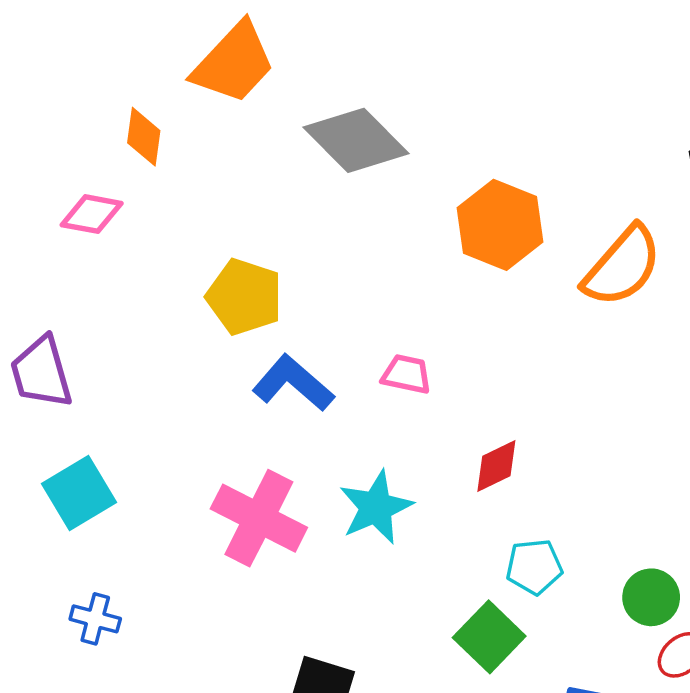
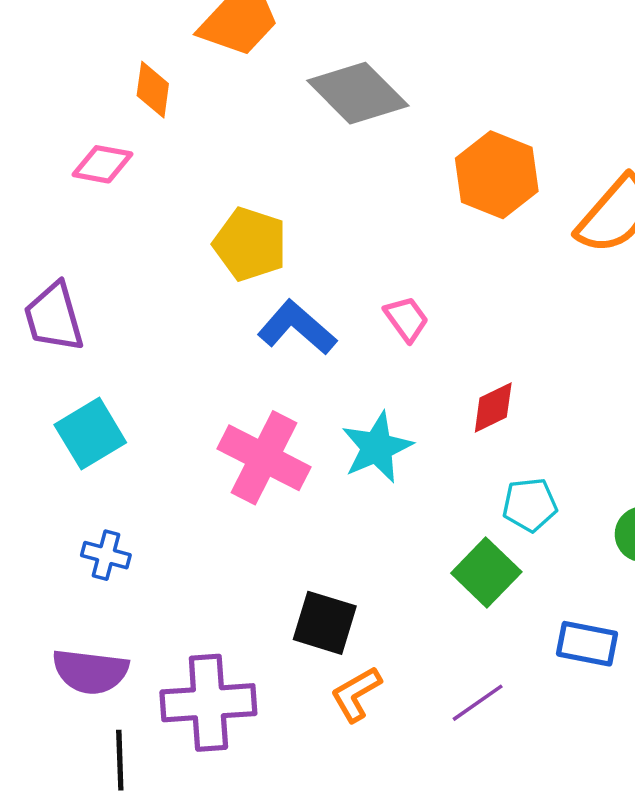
pink trapezoid: (406, 374) -> (406, 319), turned 42

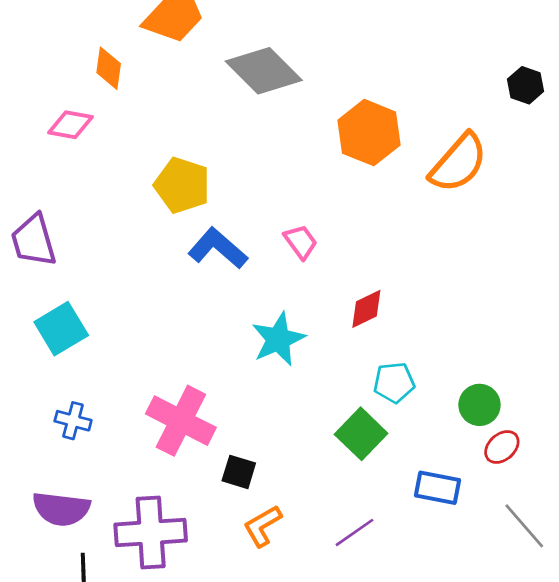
pink cross: (264, 458) -> (181, 421), moved
black square: (325, 623) -> (239, 472), size x0.7

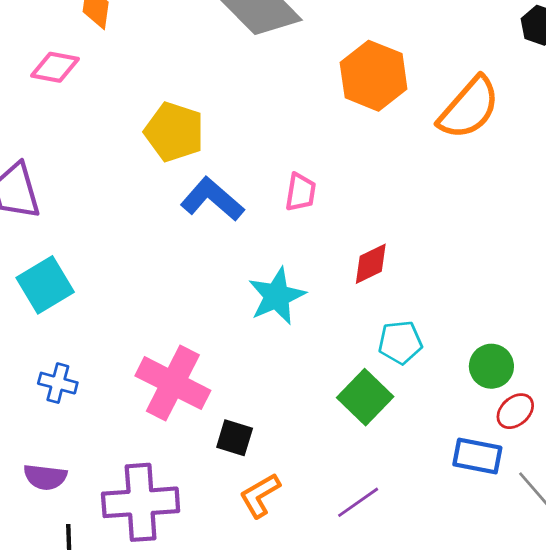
pink trapezoid: (301, 242) -> (301, 192), turned 45
blue rectangle: (437, 488) -> (477, 456), moved
purple semicircle: (61, 509) -> (45, 477), size x0.7

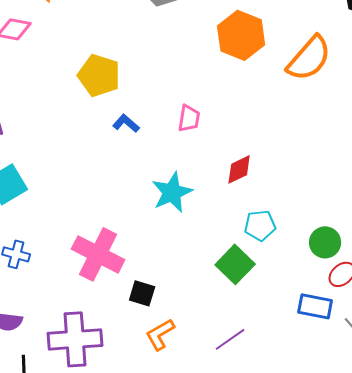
blue L-shape: (212, 199) -> (126, 123), size x0.6

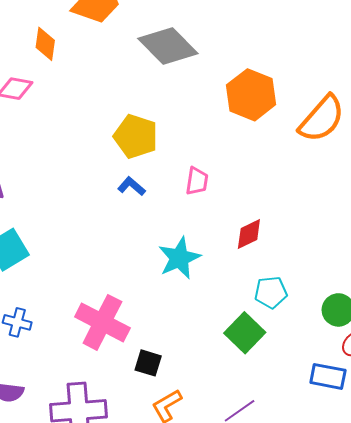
yellow pentagon: (99, 75) -> (136, 136), moved

